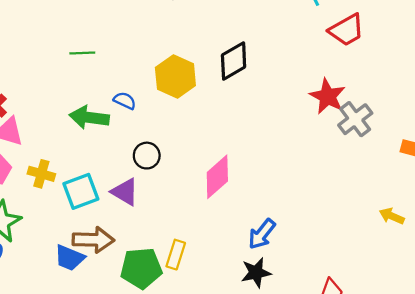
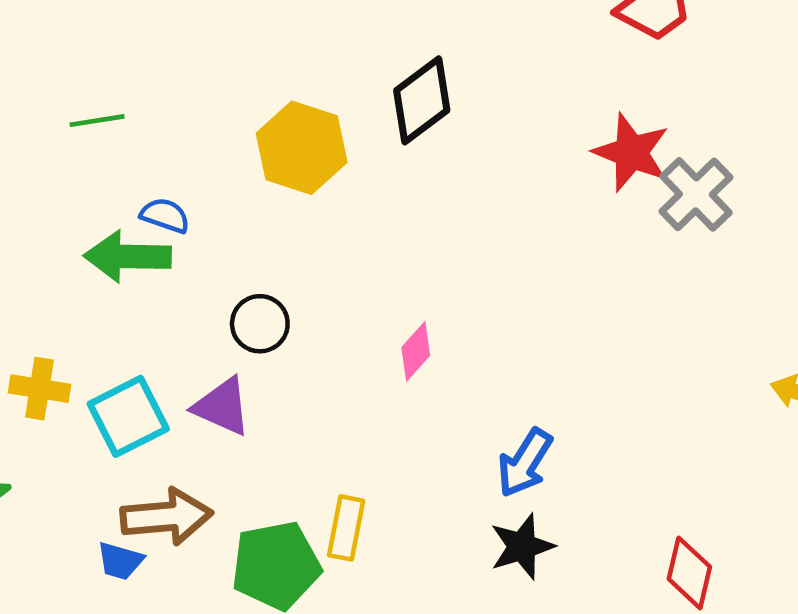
blue semicircle: (125, 101) -> (165, 215), moved
pink diamond: (217, 177) -> (416, 351), size x0.6
blue trapezoid: (69, 258) -> (120, 561), size x0.7

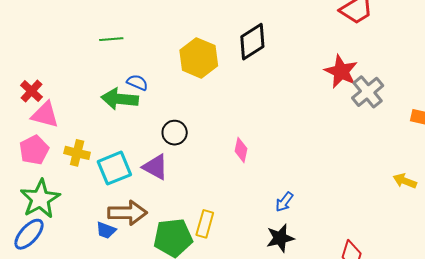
pink diamond: (416, 351) -> (241, 150), turned -35
blue arrow: (525, 463) -> (284, 202), size x0.7

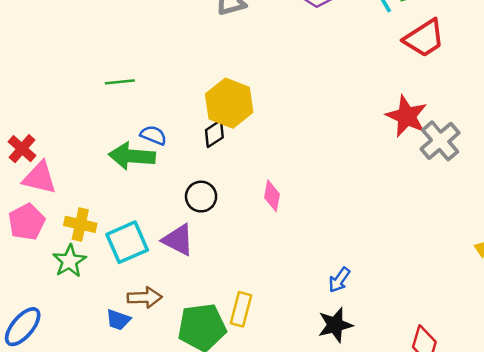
black diamond: (252, 42) -> (214, 134), moved, size x0.6
pink diamond: (241, 150) -> (272, 196), moved
green star: (40, 199) -> (69, 261), moved, size x0.7
brown arrow: (127, 213) -> (145, 297), size x0.7

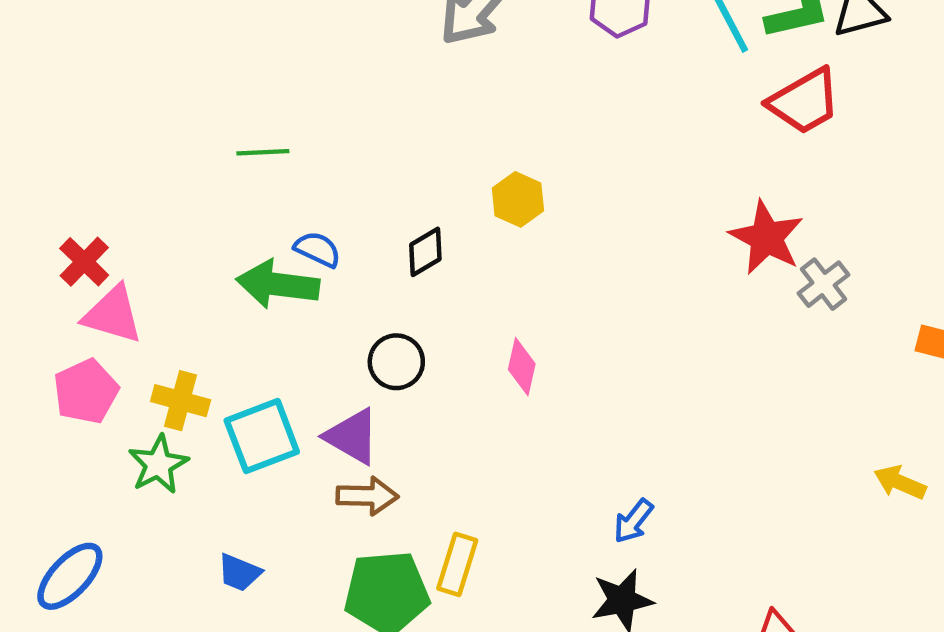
yellow hexagon: (229, 103) -> (518, 199), moved, size x0.6
gray cross: (440, 141) -> (824, 284), size x0.7
brown arrow: (145, 297) -> (367, 496), moved

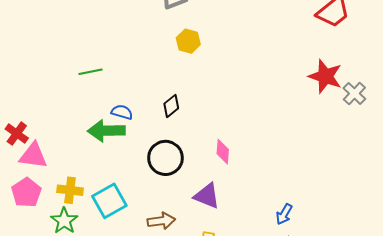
yellow hexagon: (518, 199) -> (188, 41), moved
black circle: (396, 362) -> (165, 158), size x1.4
purple triangle: (352, 436) -> (207, 196), moved

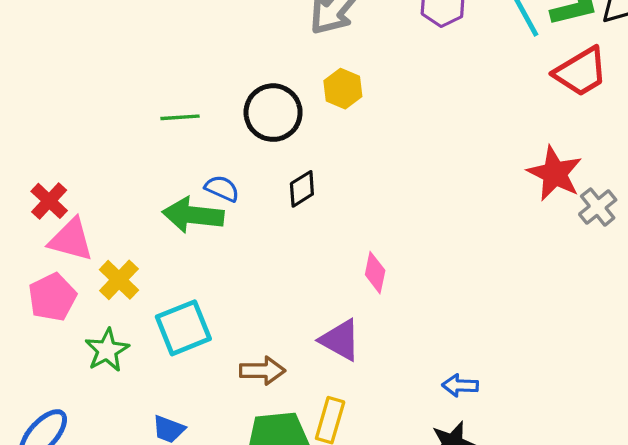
black circle: (165, 158) -> (273, 113), moved
yellow cross: (70, 190) -> (119, 280), moved, turned 30
blue arrow: (284, 214) -> (460, 385), turned 55

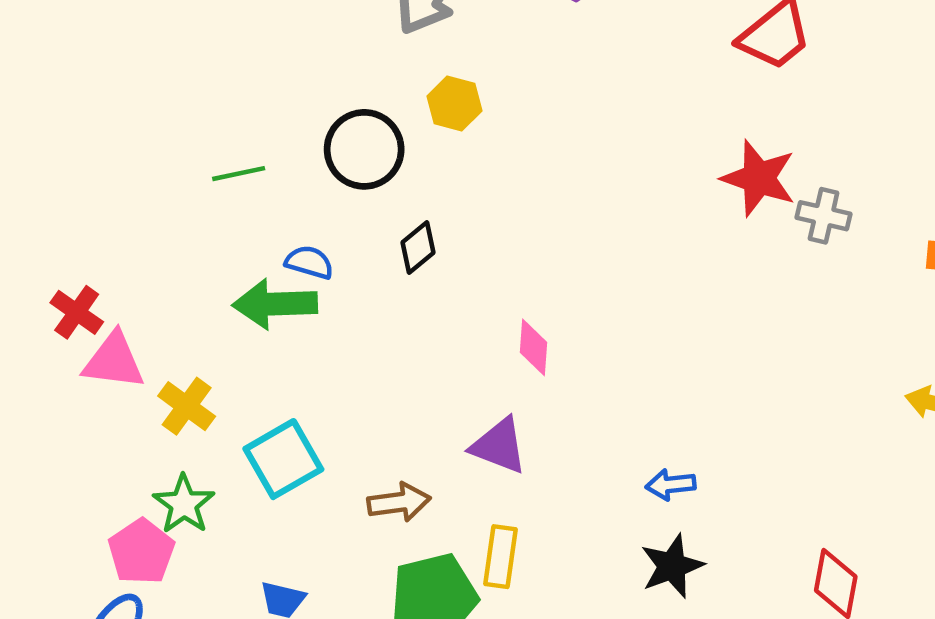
gray cross: (598, 207) -> (824, 216), turned -30
pink pentagon: (52, 297) -> (141, 552), moved

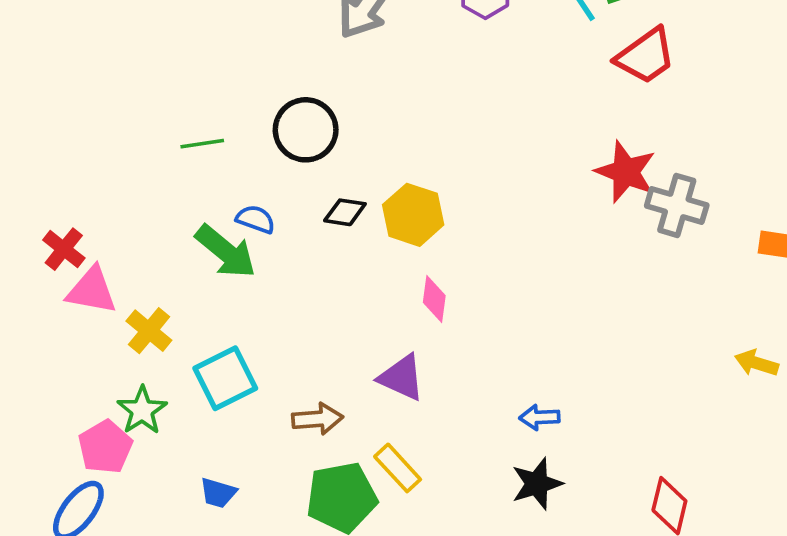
yellow hexagon: (454, 103) -> (413, 215), moved, size x1.4
gray cross: (824, 216) -> (677, 205), size x1.4
black diamond: (418, 247) -> (345, 212), turned 45
green arrow: (275, 304) -> (226, 252), turned -142
yellow rectangle: (500, 557) -> (398, 468), turned -54

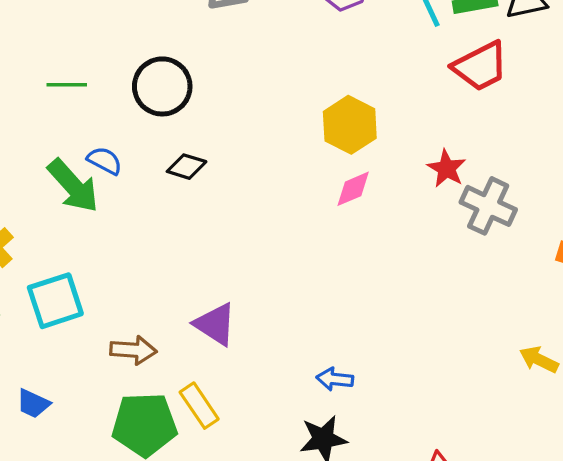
red star: (626, 172) -> (447, 168), size x0.7
yellow hexagon: (413, 215) -> (350, 125), moved
pink diamond: (434, 299) -> (353, 189), moved, turned 51

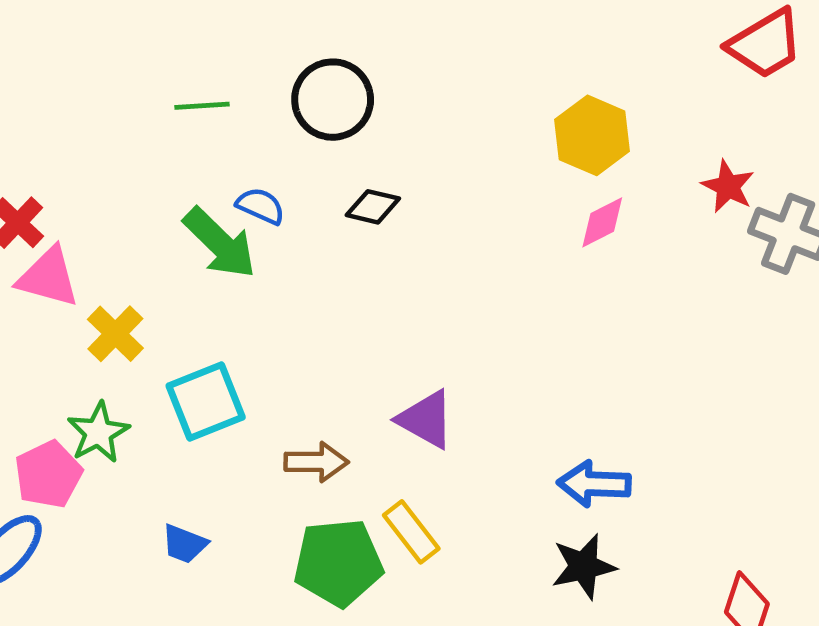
blue arrow: (335, 379) -> (594, 484), size x1.4

